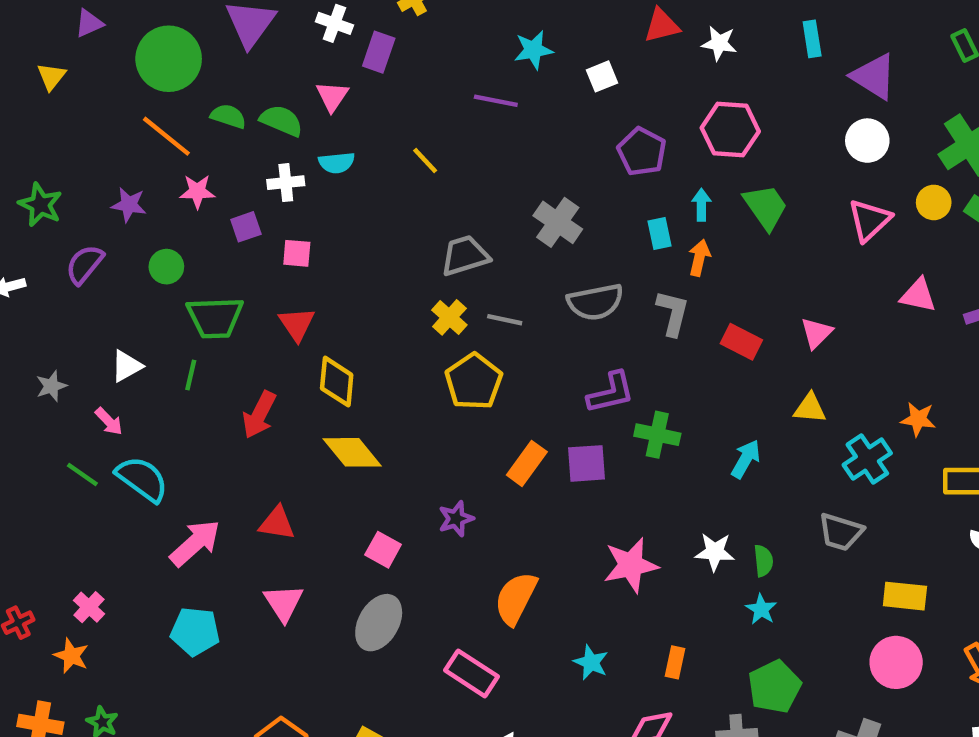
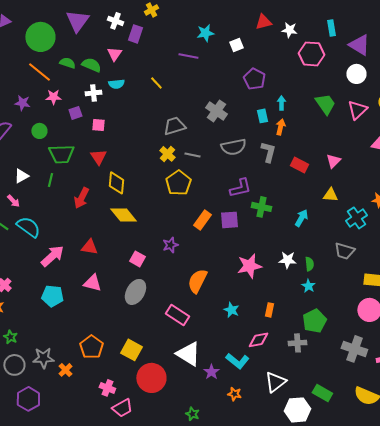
pink hexagon: (730, 130) -> (311, 54), moved
green trapezoid: (766, 207) -> (325, 104), moved
pink triangle: (284, 603) -> (92, 283), turned -42

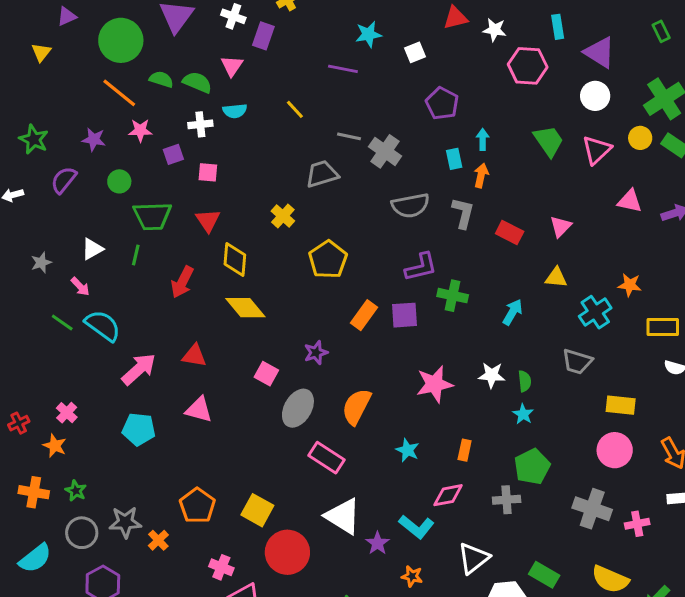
yellow cross: (167, 154) -> (283, 216), moved
gray line: (192, 155) -> (349, 136), moved
gray ellipse: (135, 292) -> (298, 408), moved

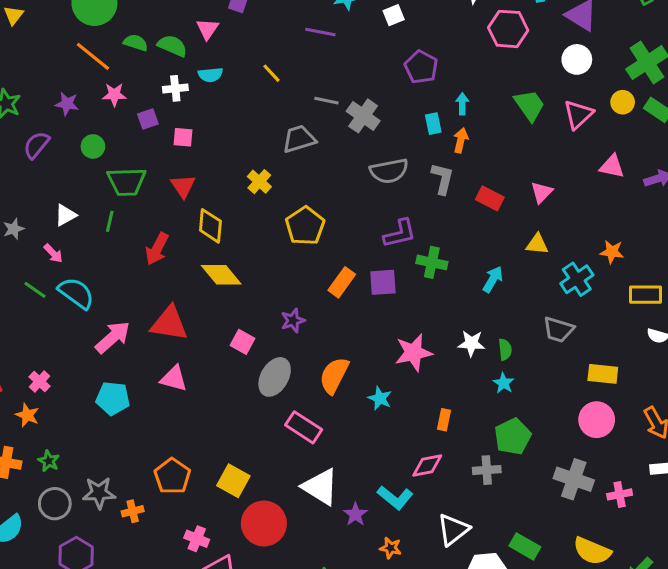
red triangle: (194, 356) -> (169, 324), size x1.5
cyan star: (408, 450) -> (380, 398), moved
orange cross: (158, 540) -> (133, 511), turned 30

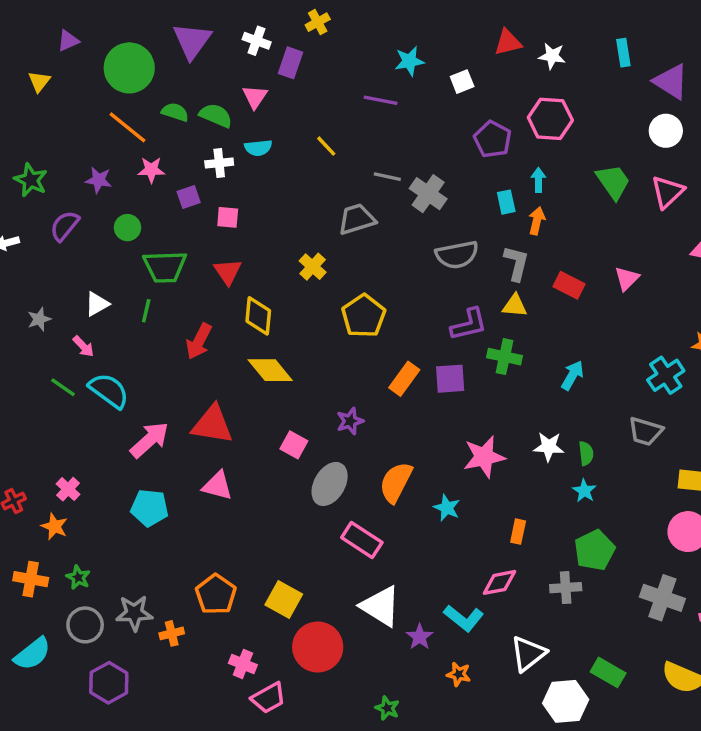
pink hexagon: (508, 29) -> (550, 119), moved
yellow triangle: (537, 244) -> (515, 306), moved

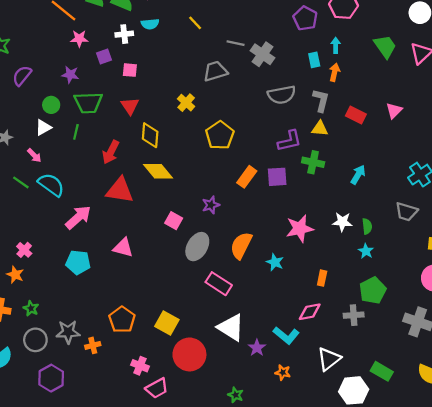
purple star: (99, 180) -> (70, 75), moved
green circle: (127, 228) -> (51, 105), moved
red triangle: (212, 425) -> (120, 190), moved

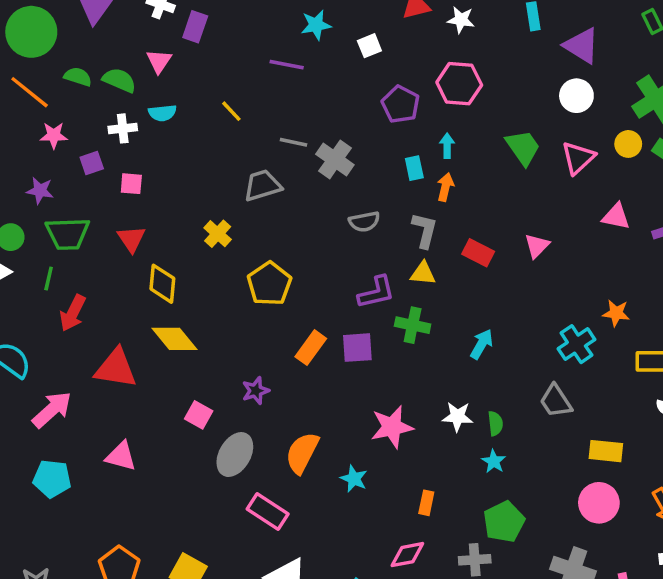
gray semicircle: (282, 95) -> (364, 222), size x0.7
red arrow: (111, 152) -> (73, 313), moved
gray trapezoid: (406, 212) -> (556, 401), turned 40

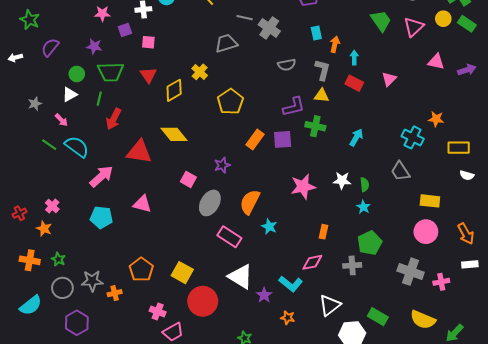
cyan arrow: (447, 146) -> (354, 58), moved
yellow diamond: (162, 284) -> (174, 90), moved, turned 55
cyan cross: (576, 344) -> (413, 137), turned -30
cyan star: (354, 479) -> (269, 227), moved

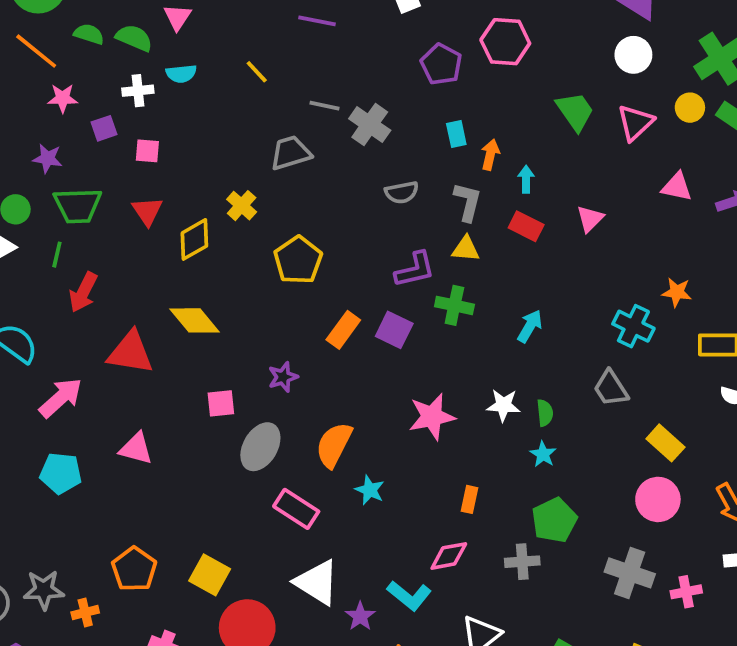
purple square: (283, 139) -> (394, 330), turned 30
pink square: (188, 179) -> (221, 403), turned -35
yellow rectangle: (430, 201) -> (665, 443), turned 36

